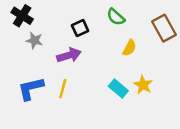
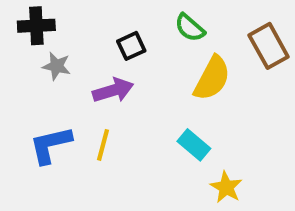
black cross: (22, 16) -> (36, 26), turned -35
yellow semicircle: (129, 48) -> (212, 78), size x1.6
yellow star: (143, 85) -> (226, 187), moved

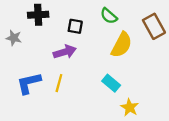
black cross: (36, 26) -> (38, 15), moved
black square: (131, 46) -> (75, 26), turned 35
gray star: (57, 66) -> (14, 38), moved

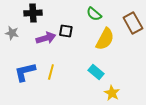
black square: (75, 26) -> (66, 31), moved
purple arrow: (65, 52) -> (46, 38), moved

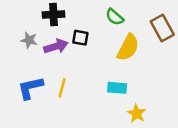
black cross: (33, 13) -> (54, 15), moved
gray star: (12, 33) -> (29, 40), moved
cyan rectangle: (96, 72) -> (117, 88), turned -35

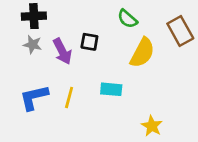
black cross: (54, 15) -> (34, 16), moved
purple arrow: (56, 46) -> (62, 51), turned 80
cyan rectangle: (117, 88) -> (111, 89), moved

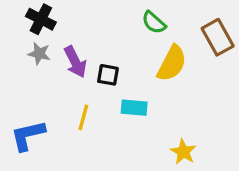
black cross: (34, 16) -> (41, 19), turned 30
black square: (89, 42) -> (108, 75), moved
blue L-shape: (34, 97) -> (28, 135), moved

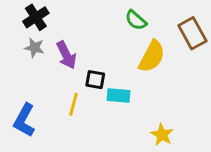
black cross: (41, 19) -> (36, 17), turned 30
black square: (108, 75) -> (95, 80), moved
blue L-shape: (28, 135) -> (24, 120), turned -48

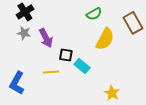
green semicircle: (136, 20) -> (94, 14), turned -70
cyan rectangle: (118, 96) -> (82, 66), turned 35
yellow line: (74, 104) -> (51, 72), turned 70

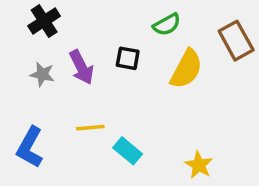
gray star: (24, 33) -> (42, 74), moved
black square: (66, 55) -> (128, 58), moved
cyan rectangle: (82, 66) -> (128, 151), moved

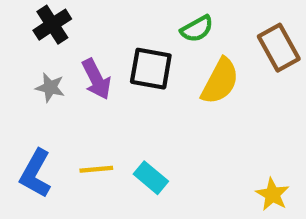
black square: (128, 58) -> (151, 69), size x1.5
yellow line: (90, 128) -> (96, 169), moved
yellow star: (199, 165) -> (272, 194), moved

